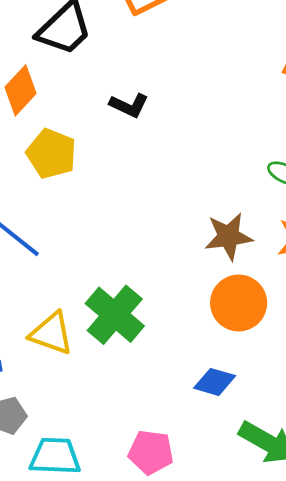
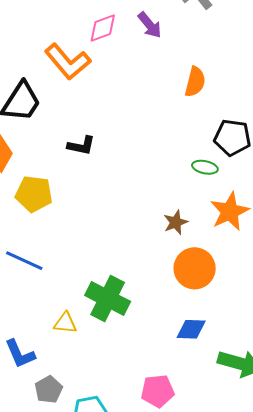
brown star: (229, 236) -> (176, 222), size x0.7
yellow triangle: (51, 333) -> (65, 323), size x0.7

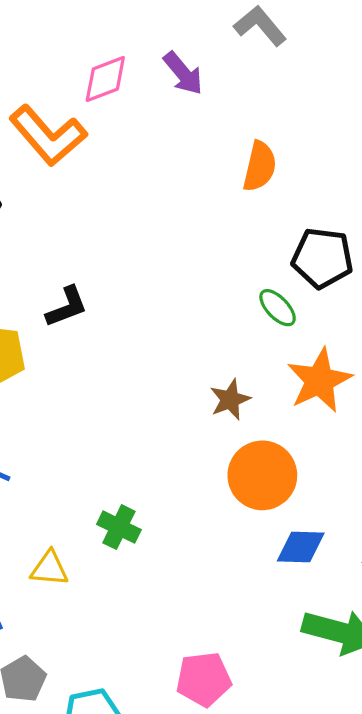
black L-shape: (81, 146) -> (67, 307), moved, turned -32
green ellipse: (205, 167) -> (278, 308), turned 35
green cross: (108, 298) -> (119, 527), size x0.6
blue diamond: (191, 329) -> (301, 547), moved

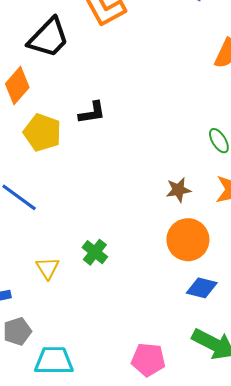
yellow triangle: (49, 568) -> (48, 268), turned 40
pink pentagon: (204, 679) -> (148, 360), moved

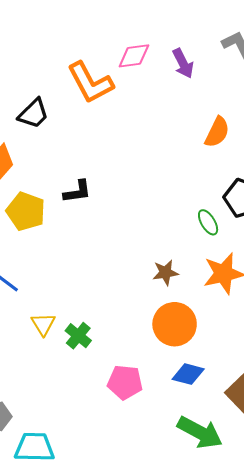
black trapezoid: (49, 38) -> (33, 114), size x0.7
yellow triangle: (48, 268) -> (43, 324), moved
pink pentagon: (148, 360) -> (125, 382), moved

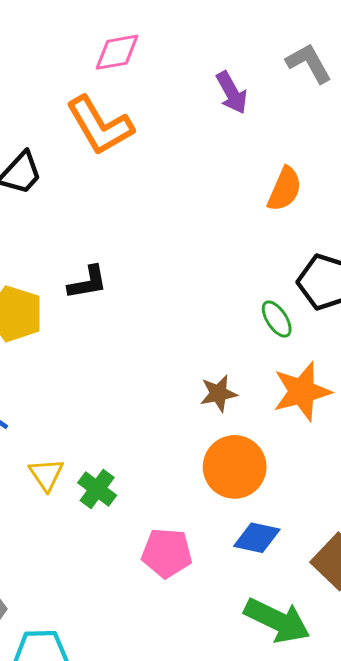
pink diamond: (134, 56) -> (117, 52), moved

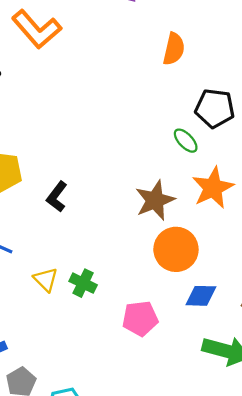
black L-shape: (88, 283) -> (57, 197), moved, turned 148
brown star: (218, 393) -> (155, 200), size x1.5

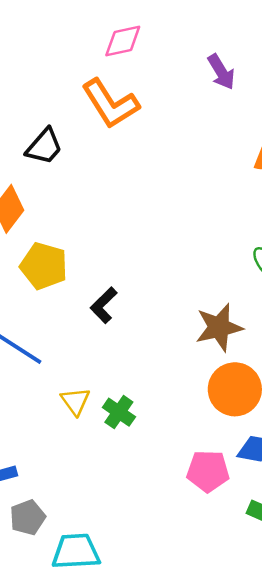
pink pentagon: (140, 318) -> (208, 471), moved

